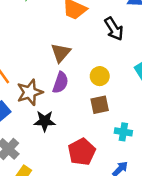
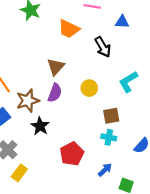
brown square: (100, 105) -> (111, 116), moved
black star: (45, 121) -> (40, 126), turned 30

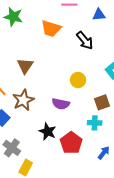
brown triangle: (56, 67) -> (25, 66), moved
purple semicircle: (55, 93) -> (61, 104), moved, turned 90
black star: (40, 126) -> (48, 131), moved
cyan cross: (109, 137) -> (95, 123), moved

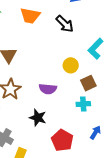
yellow circle: (78, 80) -> (71, 65), moved
red pentagon: (71, 143) -> (62, 140), moved

